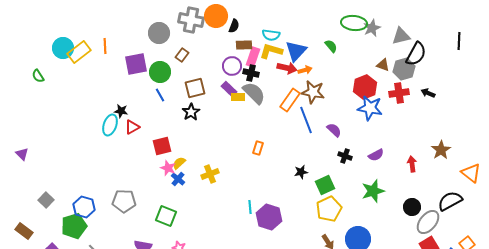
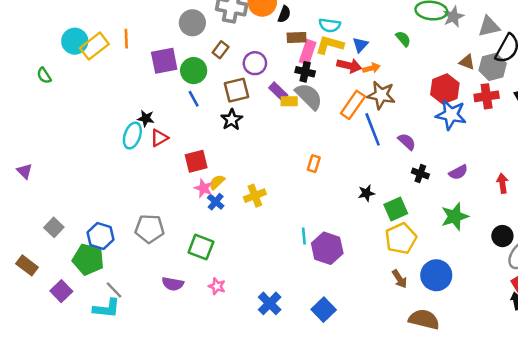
blue triangle: (296, 51) -> (360, 45), size x0.6
purple circle: (232, 66) -> (255, 63), moved
green pentagon: (74, 226) -> (88, 259), turned 30

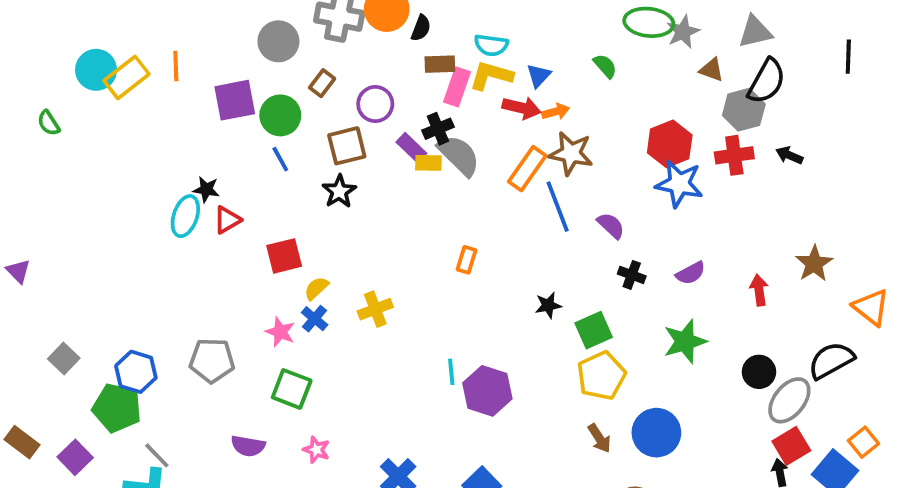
gray triangle: (489, 26) -> (755, 32), moved
brown triangle: (467, 62) -> (711, 70), moved
black cross: (305, 72) -> (438, 129), moved, turned -36
pink star: (203, 188) -> (280, 332), moved
brown rectangle: (27, 265) -> (22, 442), moved

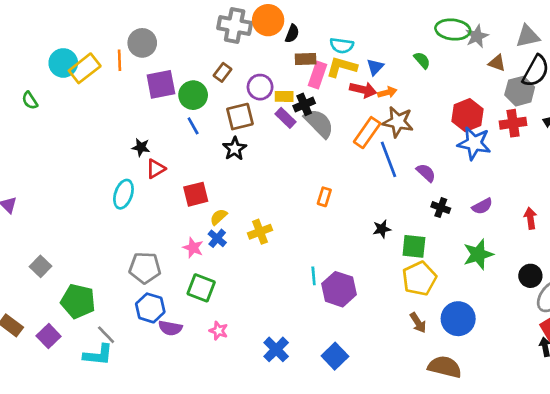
gray circle: (278, 41) -> (142, 43), moved
yellow rectangle: (428, 163) -> (284, 96), moved
cyan ellipse: (185, 216) -> (123, 194), moved
green square: (594, 330) -> (414, 246), turned 30
blue hexagon: (136, 372) -> (150, 308), moved

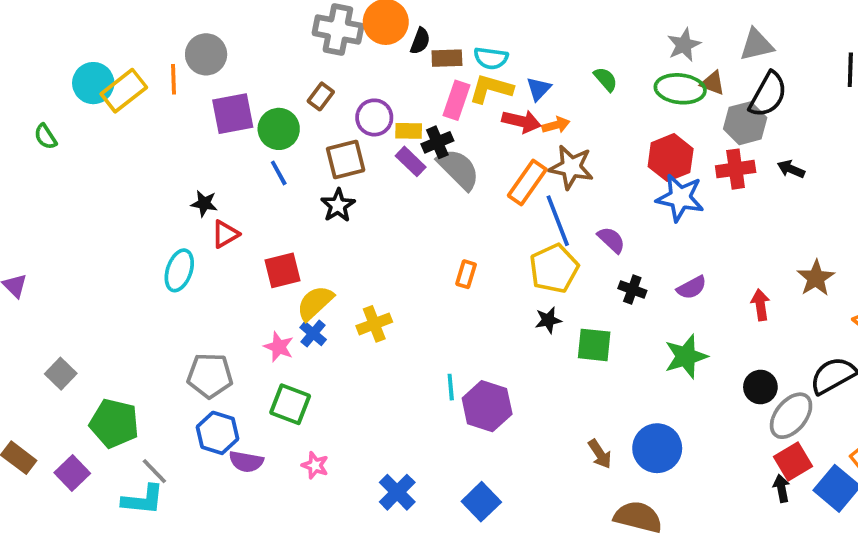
green ellipse: (453, 30) -> (680, 89), moved
brown rectangle: (306, 59) -> (447, 58), moved
yellow semicircle: (219, 217) -> (315, 303), size x1.5
yellow pentagon: (419, 278) -> (554, 268), moved

